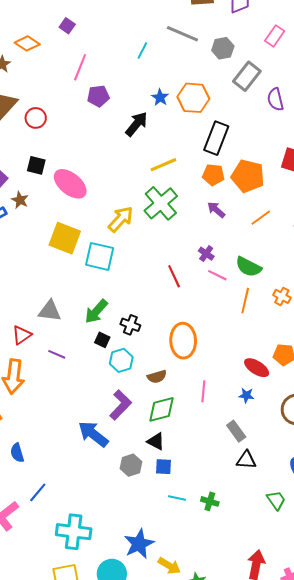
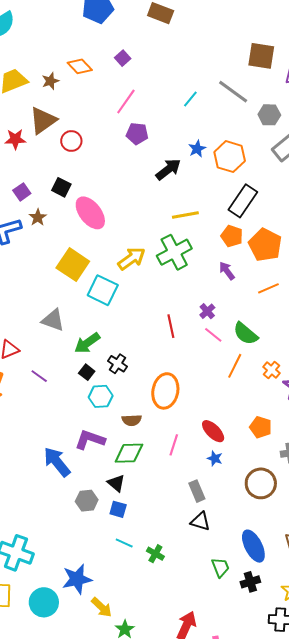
gray triangle: (50, 311) -> (53, 320), moved
red ellipse: (257, 368) -> (213, 431), moved
purple L-shape: (120, 405) -> (90, 440), turned -128

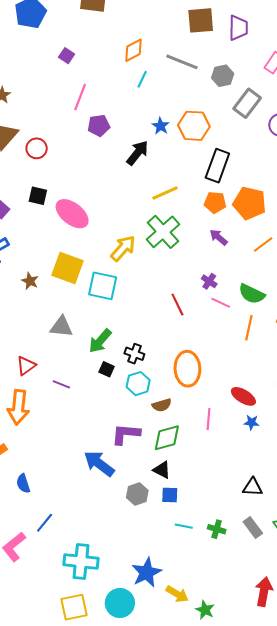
orange diamond: (80, 66) -> (134, 50), moved, turned -60
brown star: (38, 217) -> (30, 281), moved
cyan hexagon: (101, 396) -> (138, 384), moved
gray rectangle: (197, 491) -> (253, 528), moved

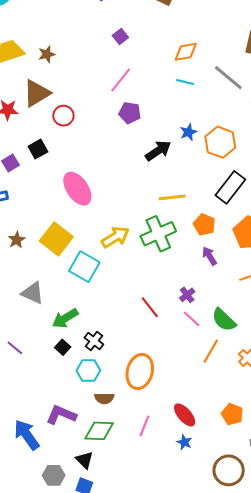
cyan line: (142, 79) -> (185, 82), turned 60
black square: (38, 196) -> (38, 149), moved, turned 30
orange pentagon: (215, 202) -> (204, 225), moved
red line: (177, 305) -> (150, 307), turned -30

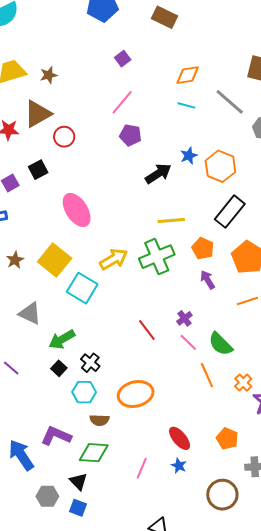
orange line: (211, 351) -> (207, 375), turned -55
orange ellipse: (140, 371) -> (136, 394), turned 60
pink line: (144, 426) -> (142, 468), moved

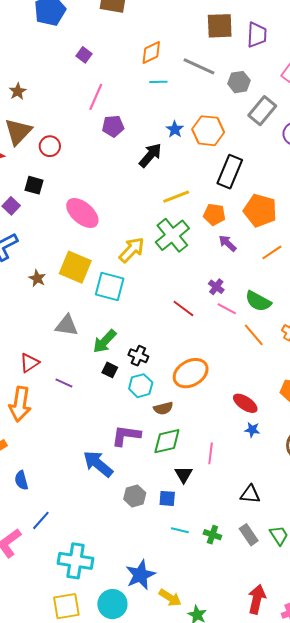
black square: (38, 170) -> (34, 185), turned -30
pink line: (142, 468) -> (211, 453), moved
black triangle: (79, 481) -> (184, 474), moved, turned 30

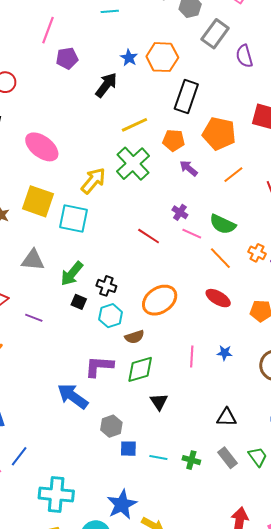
red ellipse: (245, 403) -> (218, 298), moved
pink line: (211, 453) -> (192, 356), moved
blue square: (167, 498) -> (128, 449), moved

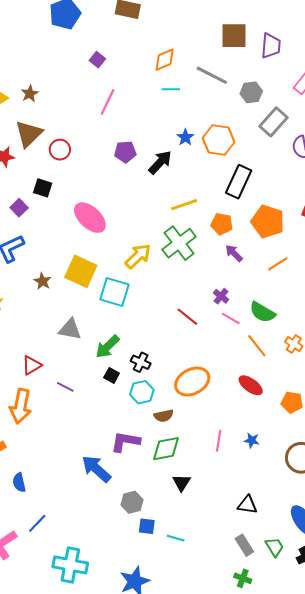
purple pentagon: (67, 58) -> (125, 152), moved
green cross: (191, 460) -> (243, 578), moved

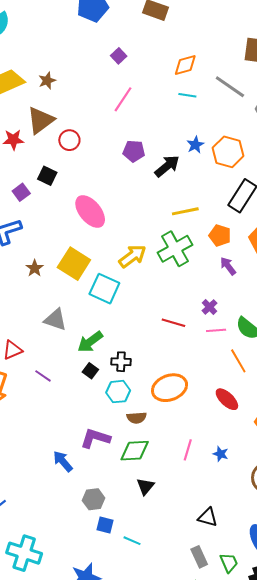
red line: (187, 317) -> (173, 323), turned -30
pink line: (231, 319) -> (216, 330), turned -42
black cross: (141, 362) -> (121, 362), turned -30
blue arrow: (96, 469) -> (63, 461), size x0.7

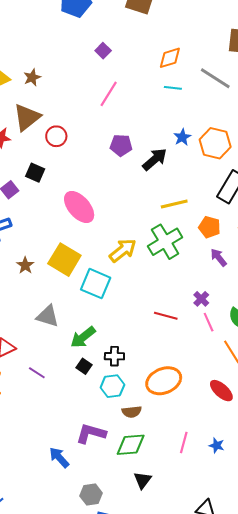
pink line: (216, 330) -> (209, 322), turned 72

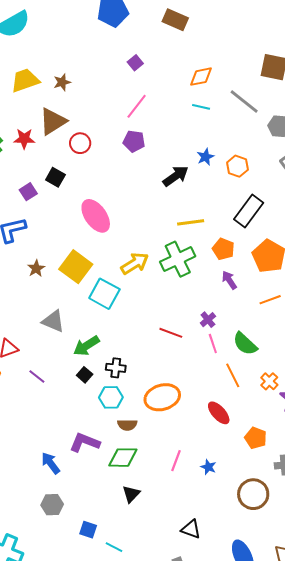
orange hexagon: (215, 143) -> (237, 166), size x0.7
purple pentagon: (121, 145) -> (134, 141), moved
gray hexagon: (91, 495) -> (52, 505), moved

